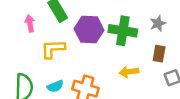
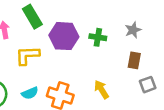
green cross: (123, 31) -> (98, 37), size x0.6
yellow arrow: (129, 72) -> (101, 89), moved, turned 66

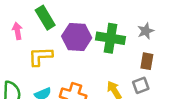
green cross: (98, 37) -> (111, 38), size x1.6
gray square: (148, 85) -> (141, 85), moved

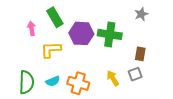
gray star: (146, 31) -> (141, 14), moved

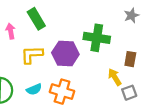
purple hexagon: (81, 33) -> (65, 54), moved
gray square: (135, 74) -> (129, 93), moved
yellow arrow: (113, 78) -> (115, 77), moved

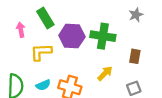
purple hexagon: (65, 54) -> (72, 36), moved
yellow arrow: (115, 77) -> (105, 73), moved, turned 77

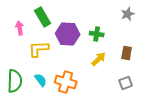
green cross: (103, 36) -> (97, 34), size x0.6
yellow arrow: (105, 73) -> (99, 59), moved
cyan semicircle: (43, 85) -> (41, 80), turned -104

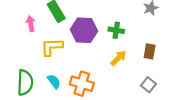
gray square: (126, 83) -> (148, 85), turned -32

